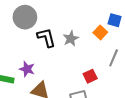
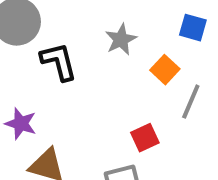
orange square: (100, 32) -> (165, 70), moved
gray star: (71, 39) -> (121, 40), moved

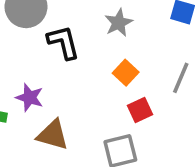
orange square: (165, 70) -> (126, 73), moved

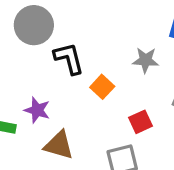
gray star: (119, 23) -> (146, 60), moved, turned 30
orange square: (126, 73) -> (102, 87), moved

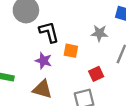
orange square: (102, 87) -> (71, 51), turned -32
purple star: (37, 110) -> (43, 61), moved

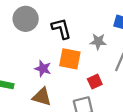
black L-shape: (49, 32) -> (61, 29), moved
orange square: (71, 51) -> (70, 59), size x1.5

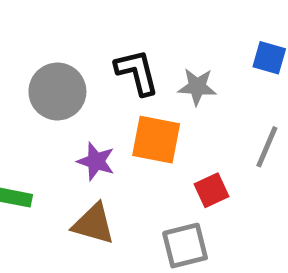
gray circle: (26, 19) -> (57, 91), moved
gray star: (98, 42) -> (197, 87), moved

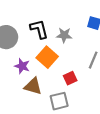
orange square: (156, 140) -> (47, 57), turned 30
brown triangle: (94, 224) -> (33, 86), moved

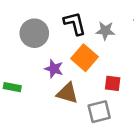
red square: (70, 78) -> (113, 83), turned 32

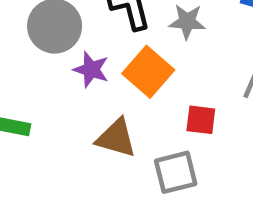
purple star: (54, 69) -> (91, 70), moved

